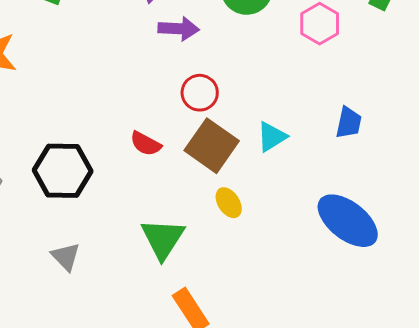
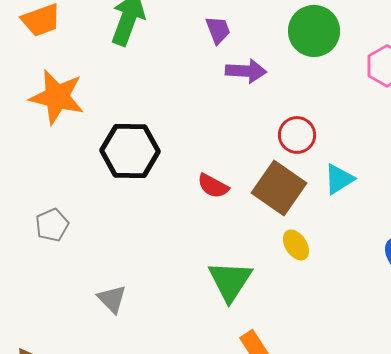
red circle: (200, 93) -> (297, 135), moved
black hexagon: (63, 171) -> (130, 151), moved
gray triangle: (66, 257) -> (112, 299), moved

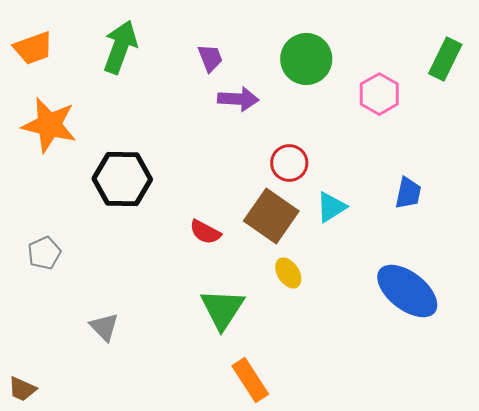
red semicircle: (213, 186) -> (205, 232), moved

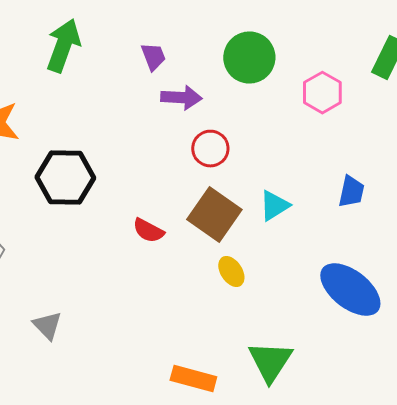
red circle: (289, 163) -> (210, 148), moved
green triangle: (222, 309) -> (270, 362), moved
orange rectangle: (250, 380) -> (193, 378), turned -42

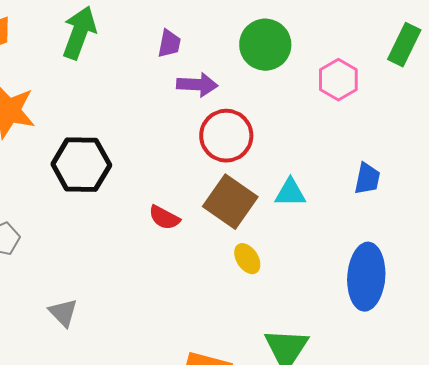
purple trapezoid: (153, 56) -> (169, 44), turned 32
red circle: (210, 148) -> (226, 136), size x1.4
cyan triangle: (274, 206) -> (290, 193), turned 32
blue ellipse: (350, 290) -> (366, 277), turned 56

